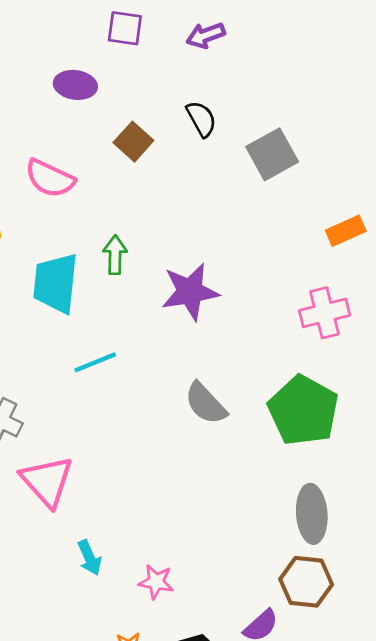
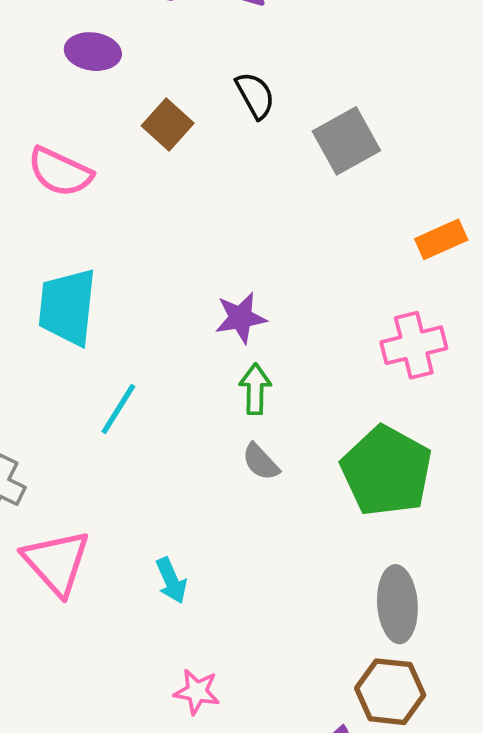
green arrow: (115, 255) -> (255, 389), moved
purple star: (190, 292) -> (241, 318), size x0.7
cyan line: (95, 362) -> (118, 409), turned -36
gray semicircle: (206, 403) -> (261, 462), size x0.7
cyan arrow: (90, 558) -> (171, 580), moved

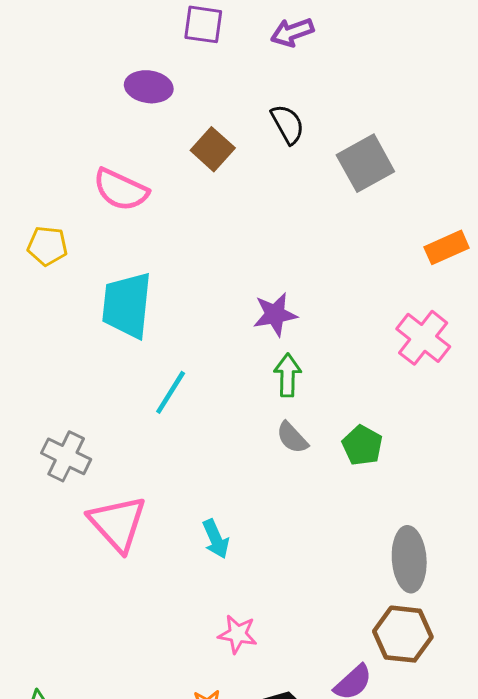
pink cross: (414, 345) -> (423, 338), turned -38
green pentagon: (386, 471) -> (362, 445), moved, size x0.5

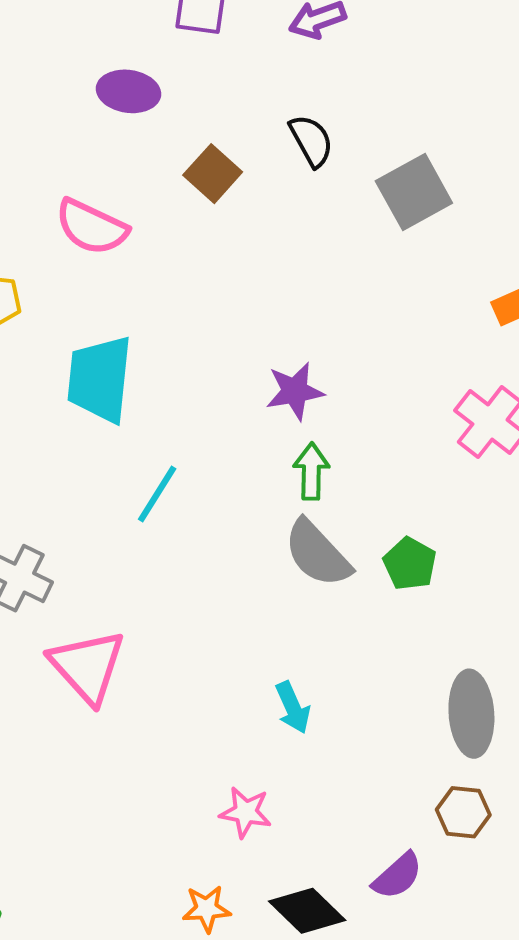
gray semicircle: (292, 438) -> (317, 553), size x1.6
cyan arrow: (216, 539) -> (293, 707), moved
brown hexagon: (403, 634) -> (463, 812), size x0.7

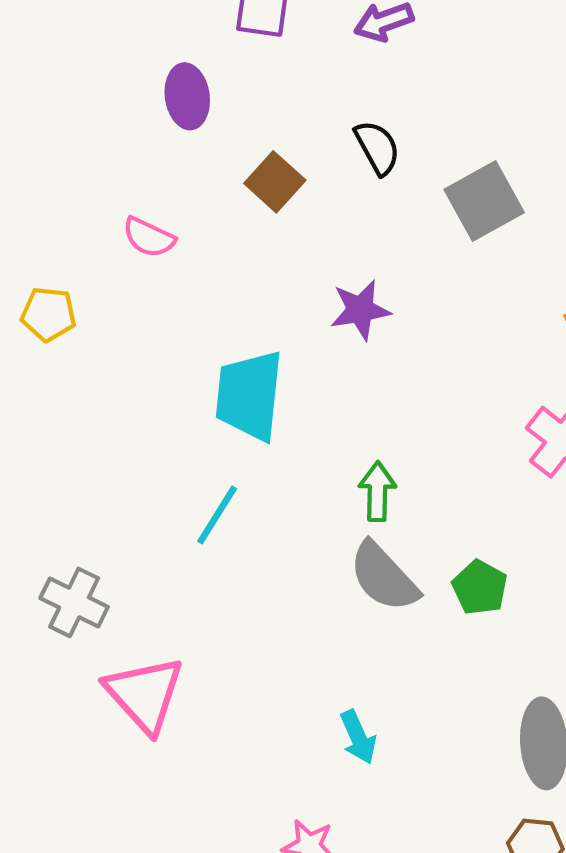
purple ellipse: (128, 91) -> (187, 96), turned 74
pink semicircle: (92, 227) -> (149, 237), size x0.7
cyan trapezoid: (100, 379) -> (249, 395), moved
purple star: (295, 391) -> (360, 310), moved

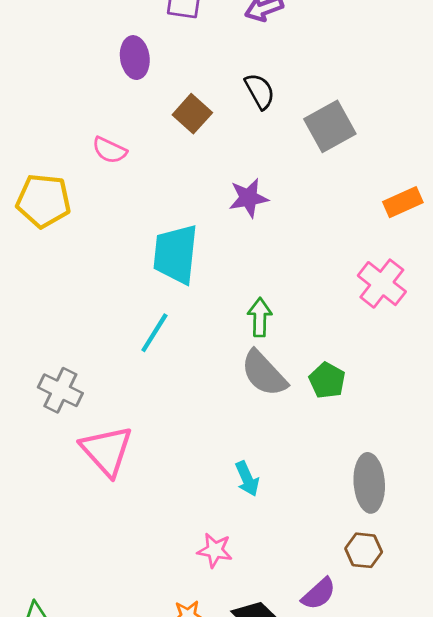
yellow pentagon: (48, 314) -> (44, 201), size x1.5

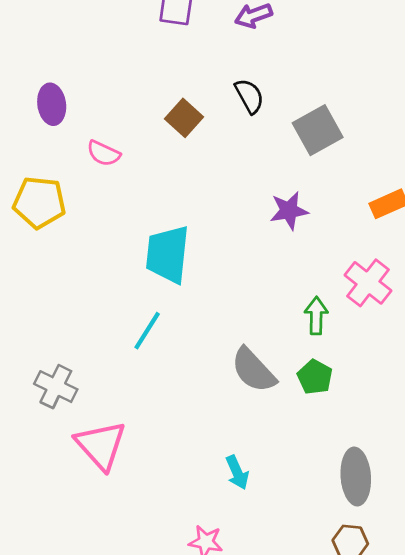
purple ellipse: (135, 58) -> (52, 104), moved
purple star: (248, 198) -> (289, 211), moved
green arrow: (260, 317) -> (316, 316), moved

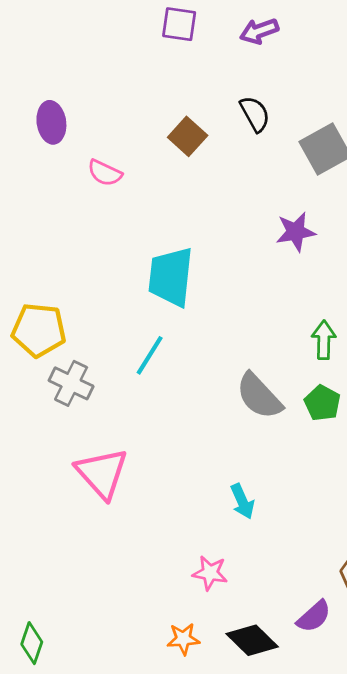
yellow pentagon: (39, 202) -> (39, 330), moved
gray cross: (56, 387) -> (71, 383), moved

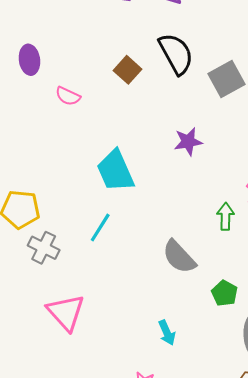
black semicircle: (255, 114) -> (176, 54), size x1.6
purple star: (296, 232) -> (188, 142), moved
cyan trapezoid: (171, 277) -> (115, 171), turned -30
green pentagon: (322, 403) -> (225, 293), moved

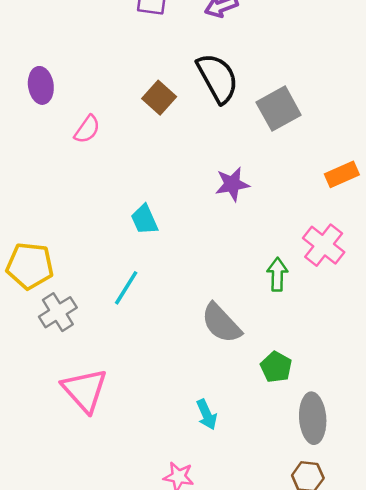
pink semicircle: (68, 96) -> (87, 129), turned -80
cyan trapezoid: (115, 171) -> (144, 219), size x0.6
gray cross: (44, 248) -> (58, 312), turned 32

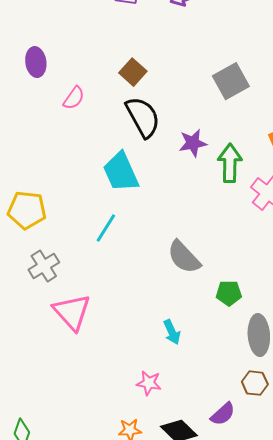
black semicircle: (218, 78) -> (143, 117), moved
cyan trapezoid: (144, 219) -> (121, 172), size x1.6
green arrow: (277, 274) -> (230, 163), moved, size x1.4
gray cross: (58, 312) -> (44, 266), moved
green pentagon: (276, 367) -> (229, 293), turned -30

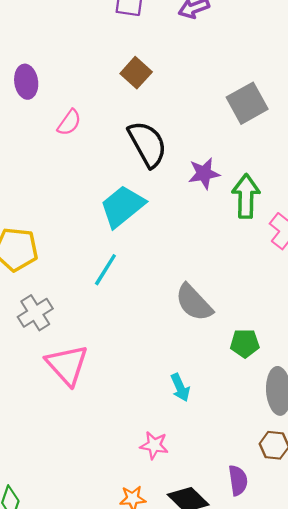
brown square: (133, 72) -> (136, 73), moved
cyan trapezoid: (121, 172) -> (122, 206), turned 75
purple semicircle: (223, 414) -> (238, 480), turned -56

